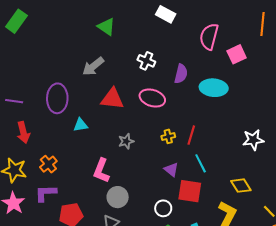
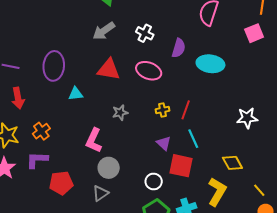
pink square: (237, 54) -> (254, 33), moved
gray arrow: (93, 66) -> (104, 31), moved

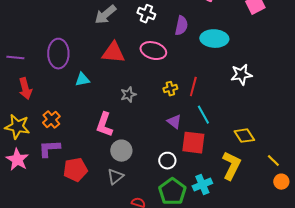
white star: (247, 118) -> (241, 75), moved

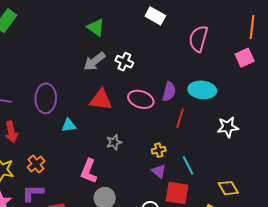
white cross: (146, 14) -> (124, 62), moved
purple semicircle: (181, 26) -> (169, 92), moved
red line: (193, 87) -> (180, 118), moved
yellow cross: (170, 89) -> (159, 150), moved

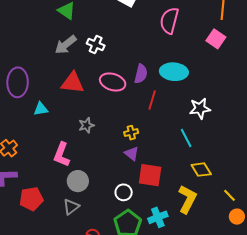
pink square: (245, 58) -> (216, 39), turned -30
cyan line: (188, 165) -> (186, 138), moved

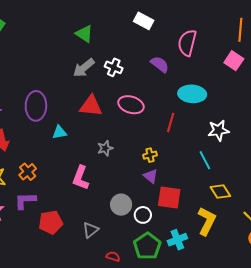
purple semicircle: (141, 74) -> (160, 64), moved, turned -66
gray circle: (78, 181) -> (121, 205), moved

